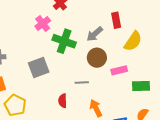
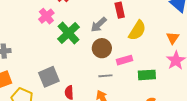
green cross: (64, 41) -> (68, 33), turned 30
gray square: (39, 67) -> (49, 77), moved
gray line: (82, 83) -> (105, 76), moved

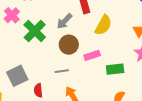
gray line: (105, 76) -> (62, 71), moved

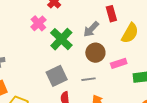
gray square: (17, 76) -> (57, 76), moved

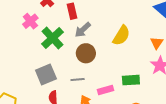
red rectangle: (111, 14) -> (72, 11), moved
pink rectangle: (119, 63) -> (105, 90), moved

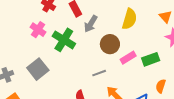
brown circle: (86, 53) -> (110, 44), moved
gray square: (46, 74) -> (38, 69), moved
pink rectangle: (105, 90) -> (128, 58), moved

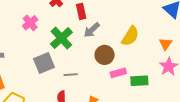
pink cross: (38, 30) -> (30, 23), moved
gray square: (38, 69) -> (44, 63), moved
gray line: (99, 73) -> (71, 75), moved

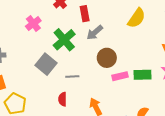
yellow semicircle: (130, 36) -> (137, 18), moved
gray square: (44, 63) -> (46, 64), turned -30
green rectangle: (139, 81) -> (142, 75), moved

